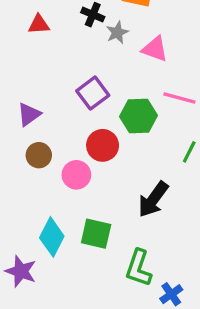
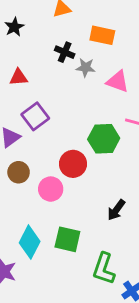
red triangle: (39, 24) -> (19, 77), moved
gray star: (117, 33) -> (86, 67), turned 30
purple square: (93, 93) -> (35, 116), moved
black arrow: (153, 199) -> (116, 210), size x0.7

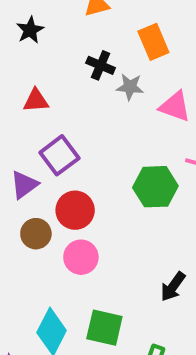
orange rectangle: (102, 35) -> (153, 42), turned 55
red circle: (73, 164) -> (75, 210), moved

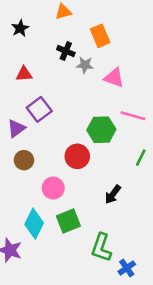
red circle: (75, 210) -> (77, 156), moved
pink circle: (81, 257) -> (53, 188), moved
green square: (104, 328) -> (68, 221), turned -35

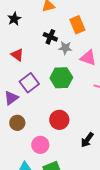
red triangle: (24, 74) -> (17, 55), turned 40
green hexagon: (101, 130) -> (61, 78), moved
black arrow: (113, 194) -> (87, 140), moved

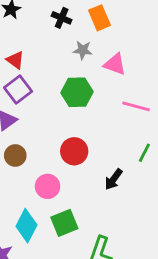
black cross: (50, 37) -> (62, 18), moved
purple square: (29, 83) -> (18, 89), moved

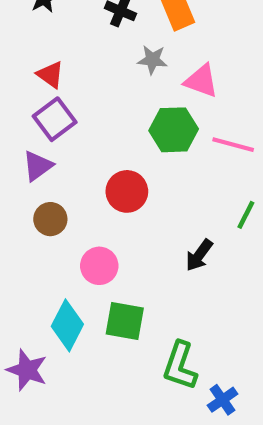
green hexagon: (77, 92) -> (174, 130), moved
red circle: (74, 151) -> (127, 191), moved
green square: (64, 223) -> (125, 321), turned 32

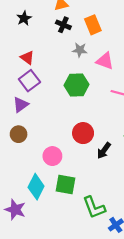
green hexagon: (174, 130) -> (76, 85), moved
red circle: (127, 191) -> (83, 133), moved
brown circle: (50, 219) -> (19, 134), moved
green L-shape: (180, 366) -> (94, 207), turned -40

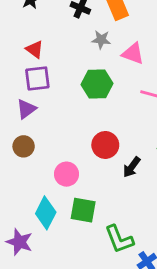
purple square: (29, 81) -> (37, 78), turned 30

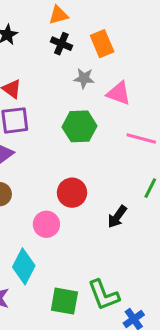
red circle: (105, 145) -> (72, 193), moved
green square: (83, 210) -> (64, 301), moved

